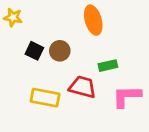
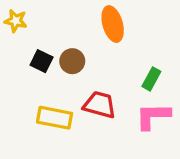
green rectangle: (108, 66) -> (151, 79), moved, turned -48

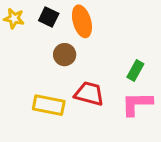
orange ellipse: (113, 24) -> (82, 21), moved
black square: (42, 61) -> (49, 17), moved

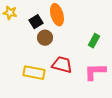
black square: (49, 17) -> (36, 22), moved, turned 32
green rectangle: (135, 70) -> (94, 41), moved

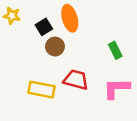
green rectangle: (94, 41) -> (115, 50), turned -56

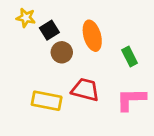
yellow star: (12, 16) -> (26, 18), moved
orange ellipse: (70, 18) -> (92, 36), moved

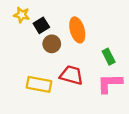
green rectangle: (130, 56) -> (109, 57), moved

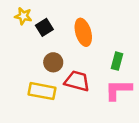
brown circle: (52, 44) -> (53, 62), moved
green rectangle: (109, 57) -> (117, 61), turned 42

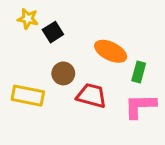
orange ellipse: (83, 32) -> (111, 51), moved, turned -48
yellow rectangle: (42, 91) -> (28, 96), moved

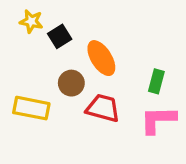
orange ellipse: (111, 51) -> (101, 58), moved, turned 32

